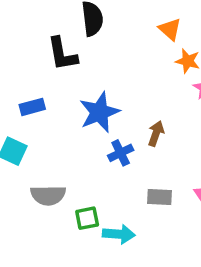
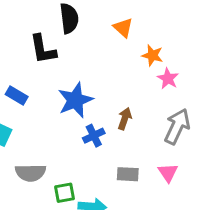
orange triangle: (170, 29) -> (123, 28), moved
blue rectangle: (32, 107) -> (17, 95), turned 45

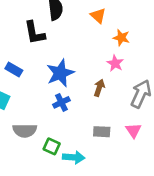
pink star: (168, 79) -> (115, 63), moved
blue cross: (94, 136) -> (61, 102), moved
green square: (64, 193) -> (52, 146), turned 35

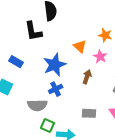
orange triangle: (98, 16) -> (80, 46), moved
gray semicircle: (25, 130) -> (37, 105), moved

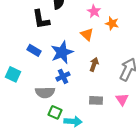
pink star: (100, 57) -> (94, 11), moved
blue rectangle: (16, 62) -> (34, 50), moved

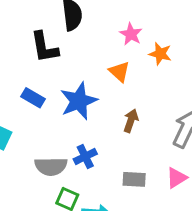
blue cross: (63, 76) -> (85, 157), moved
pink triangle: (122, 99) -> (177, 178), turned 32

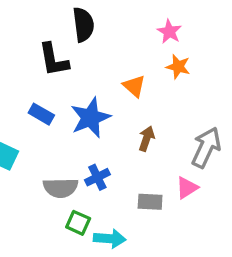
pink star: (131, 34) -> (169, 32), moved
pink triangle: (177, 178) -> (187, 188), moved

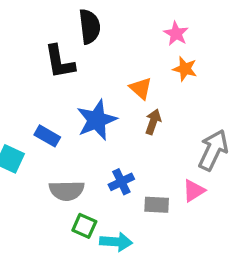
blue rectangle: (41, 114) -> (47, 136), moved
brown arrow: (147, 139) -> (153, 122), moved
blue cross: (97, 177) -> (121, 182), moved

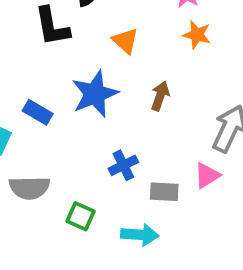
orange triangle: (141, 88) -> (125, 41), moved
gray semicircle: (67, 191) -> (30, 188), moved
cyan arrow: (116, 242) -> (140, 235), moved

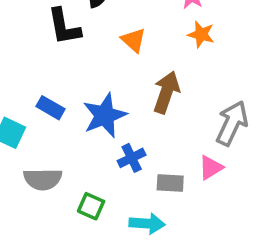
blue star: (95, 94) -> (105, 115), moved
brown arrow: (160, 96) -> (166, 92), size x1.5

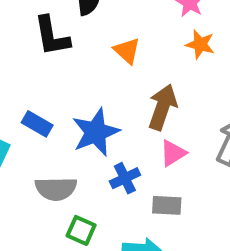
pink triangle: (211, 168) -> (173, 153), moved
gray semicircle: (43, 179) -> (56, 189), moved

